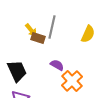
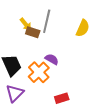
orange cross: (72, 81) -> (39, 72), moved

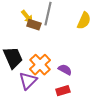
purple semicircle: (52, 59) -> (65, 70), moved
purple triangle: (15, 93) -> (28, 81), moved

